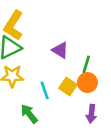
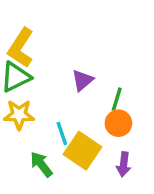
purple triangle: (60, 50) -> (82, 80), turned 48
yellow square: (68, 86) -> (82, 151), moved, size x1.5

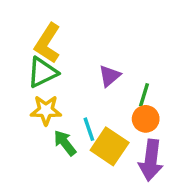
green arrow: (41, 164) -> (65, 143), moved
purple arrow: (124, 164) -> (151, 160), size x1.6

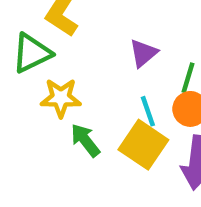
green triangle: (42, 72) -> (32, 53), moved
cyan line: (89, 129) -> (148, 111), moved

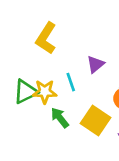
green triangle: (32, 53) -> (26, 92), moved
cyan line: (148, 111) -> (71, 82), moved

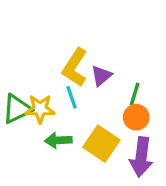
yellow L-shape: (46, 38) -> (75, 67), moved
green arrow: (60, 118) -> (58, 140), turned -55

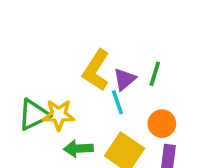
green line: (135, 94) -> (155, 74), moved
cyan line: (72, 97) -> (117, 102), moved

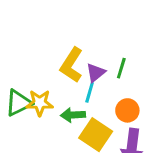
cyan line: (117, 102) -> (90, 92), turned 35
green arrow: (78, 149) -> (73, 115), moved

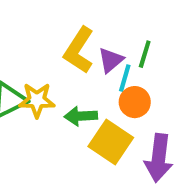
cyan line: (90, 92) -> (125, 78), moved
orange circle: (127, 110) -> (135, 102), moved

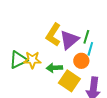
purple triangle: (111, 60) -> (69, 40), size x1.5
cyan line: (125, 78) -> (90, 49), moved

